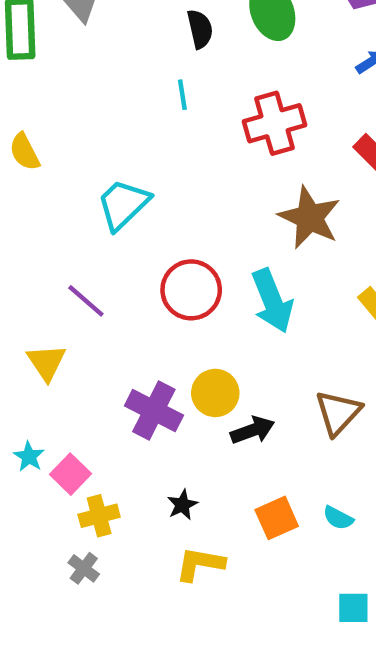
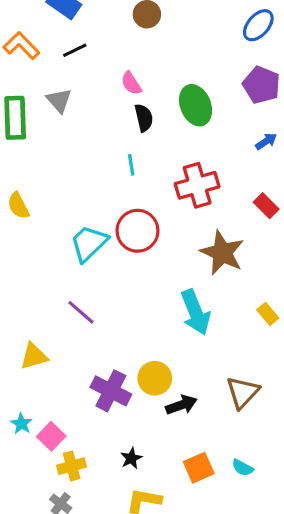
red circle: (191, 290) -> (137, 231), moved
purple line: (86, 301) -> (81, 312), moved
yellow triangle: (46, 362) -> (34, 356), turned 48

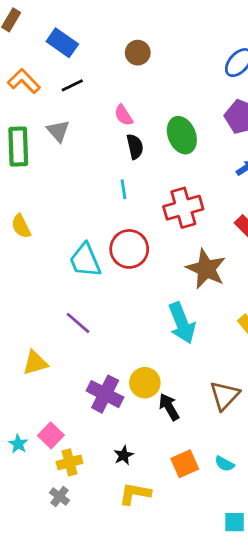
cyan trapezoid: (89, 243) -> (85, 260), turned -69
black arrow: (181, 405) -> (169, 407), turned -100
cyan star: (21, 424) -> (18, 444), moved

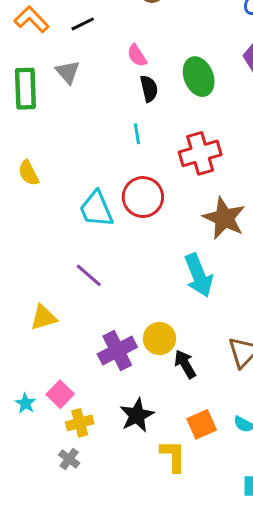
purple cross: (105, 394) -> (117, 351), turned 36
black star: (124, 455) -> (137, 415), size x1.6
yellow L-shape: (135, 494) -> (173, 456), moved, turned 80

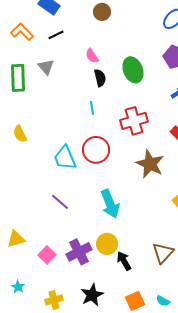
cyan arrow: (199, 275) -> (110, 204), moved
yellow triangle: (44, 317) -> (16, 239), moved
pink square: (60, 394) -> (47, 255), moved

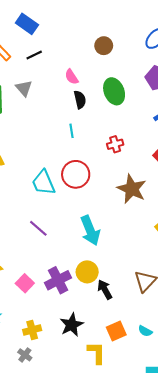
brown circle: (102, 12) -> (104, 46), moved
red cross: (134, 121) -> (115, 144), size x0.6

